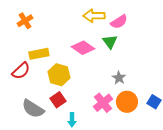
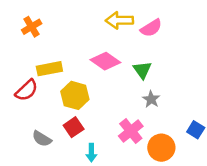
green triangle: (110, 42) -> (142, 70), moved
orange circle: (127, 102) -> (161, 148), moved
gray semicircle: (33, 109) -> (42, 139), size x0.7

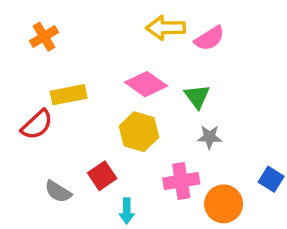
yellow hexagon: (75, 95) -> (139, 132), moved
gray star: (151, 99) -> (209, 137), turned -30
pink cross: (131, 131) -> (181, 181), turned 30

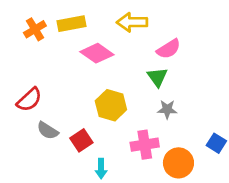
pink semicircle: (209, 38) -> (169, 49), moved
pink diamond: (146, 84) -> (97, 53), moved
yellow rectangle: (69, 95) -> (72, 24), moved
gray semicircle: (58, 192) -> (48, 131), moved

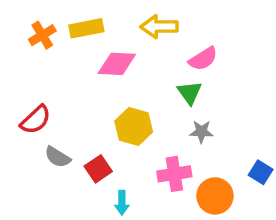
pink diamond: (97, 53) -> (117, 64), turned -32

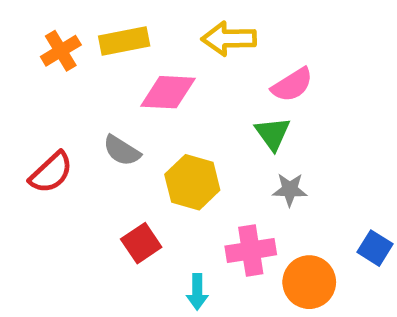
gray semicircle: (58, 157) -> (122, 151), moved
cyan arrow: (122, 203) -> (197, 292), moved

